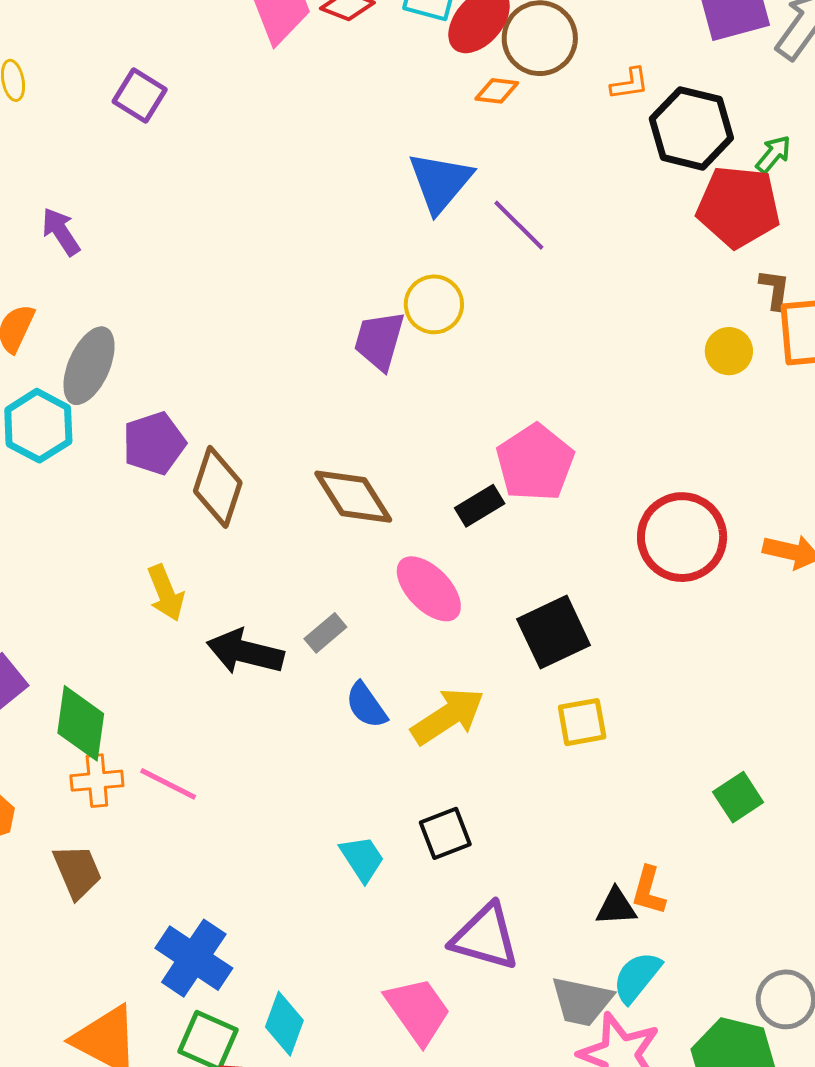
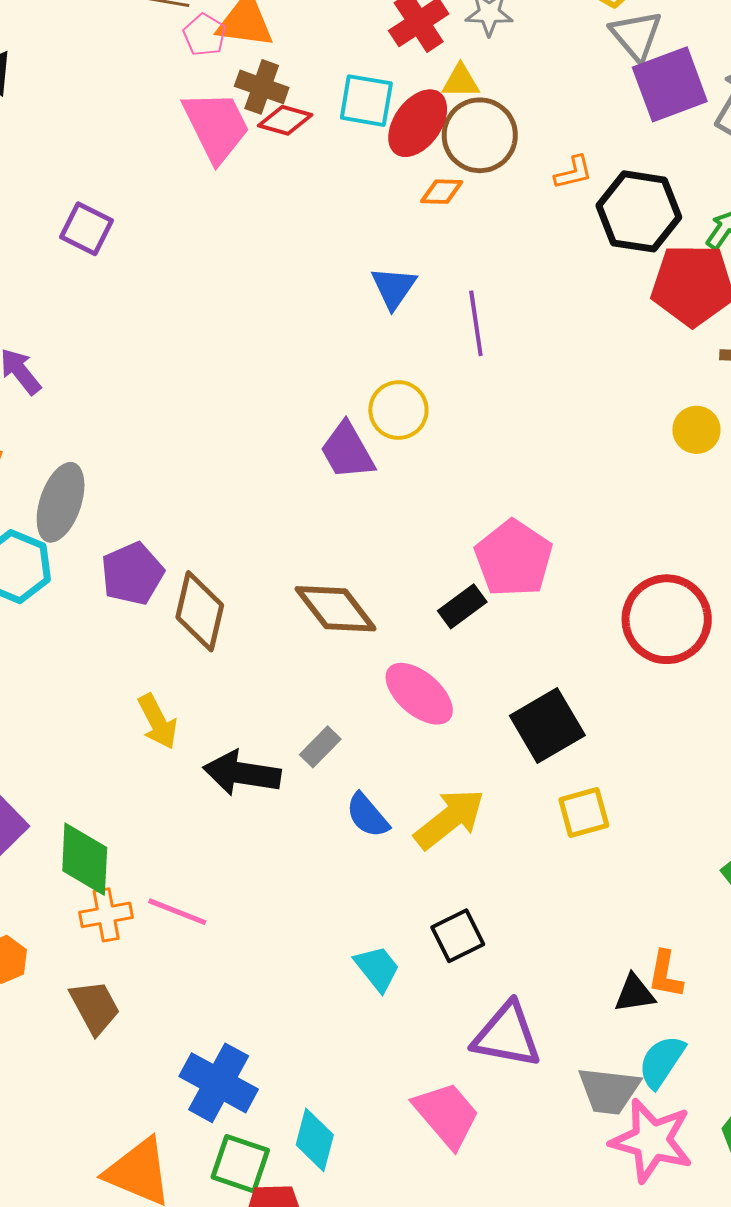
blue triangle: (440, 182) -> (394, 288), size x0.7
purple line: (519, 225) -> (476, 323), turned 42
purple trapezoid: (379, 341) -> (347, 451), turned -40

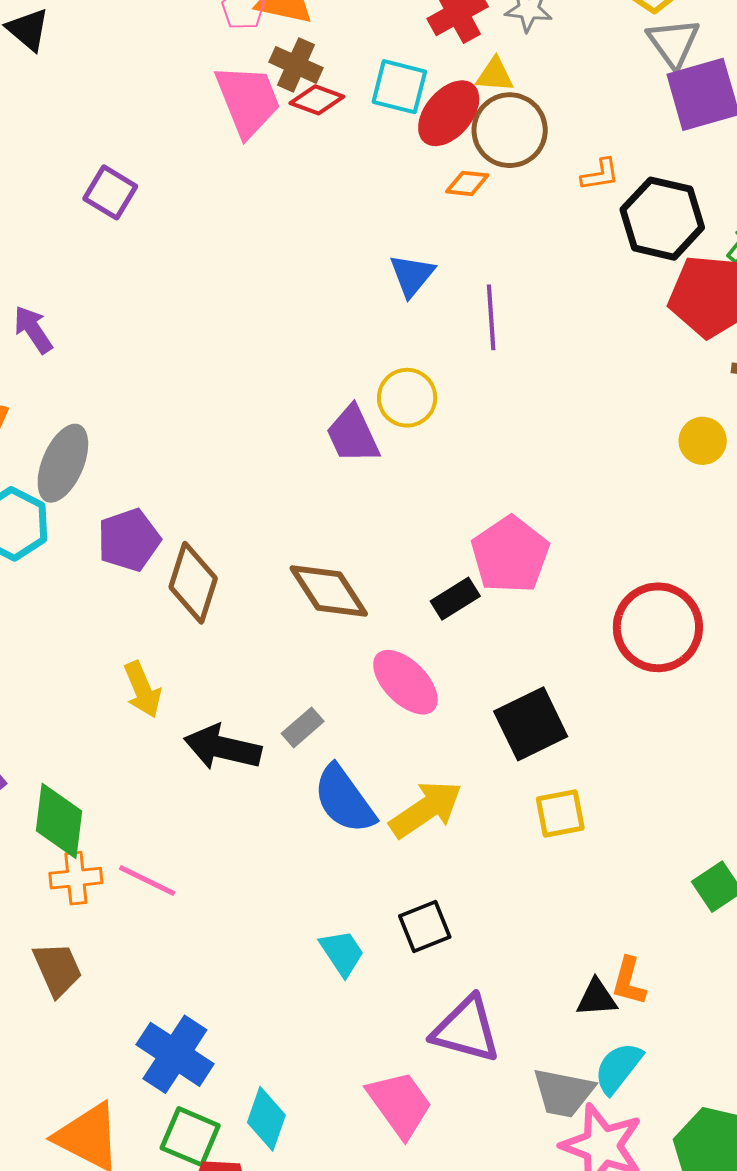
blue semicircle: (367, 815) -> (344, 799), size x1.5

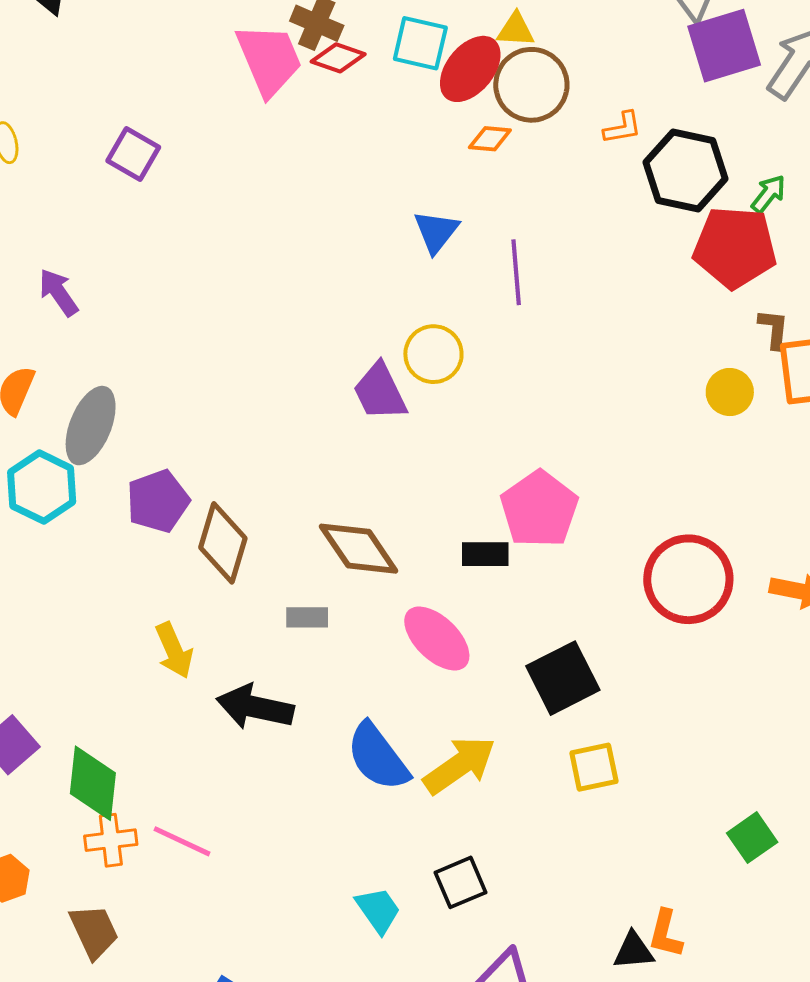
black rectangle: (455, 599) -> (485, 554), turned 33
gray rectangle: (303, 727) -> (307, 617), moved, turned 42

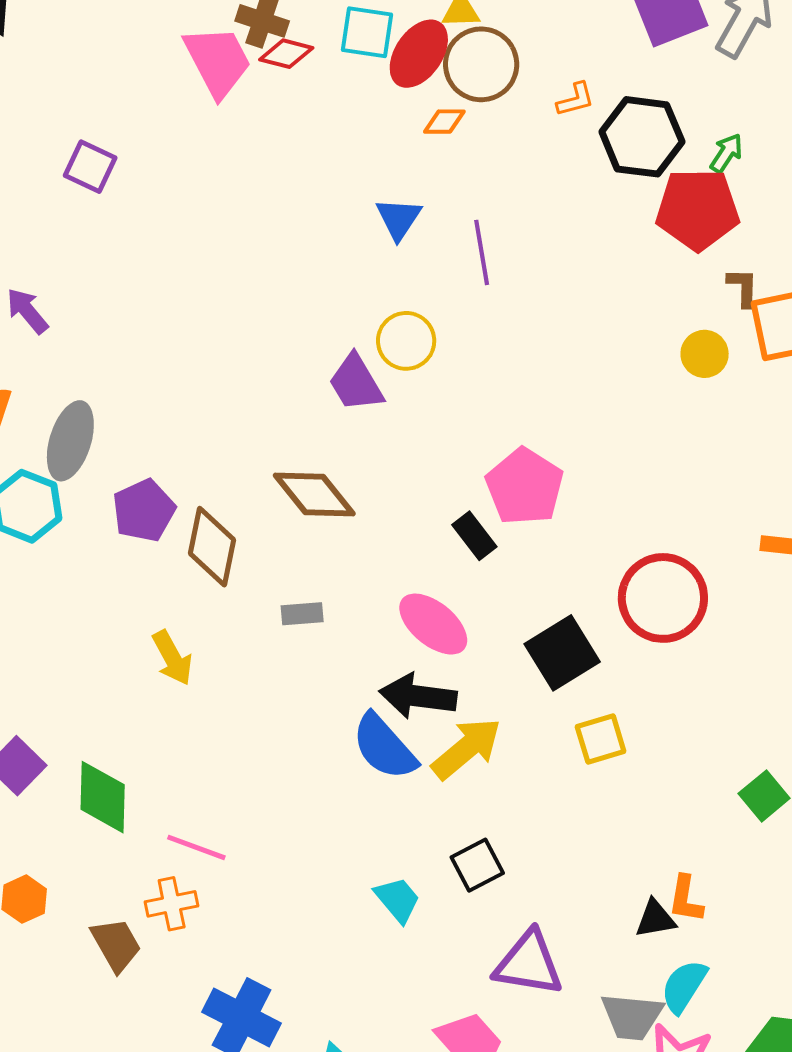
brown diamond: (359, 549) -> (314, 495), moved
black rectangle: (485, 554) -> (474, 536), turned 57
red circle: (688, 579) -> (663, 598), moved
black arrow: (255, 707) -> (418, 696), moved
orange cross: (111, 840) -> (172, 904), moved

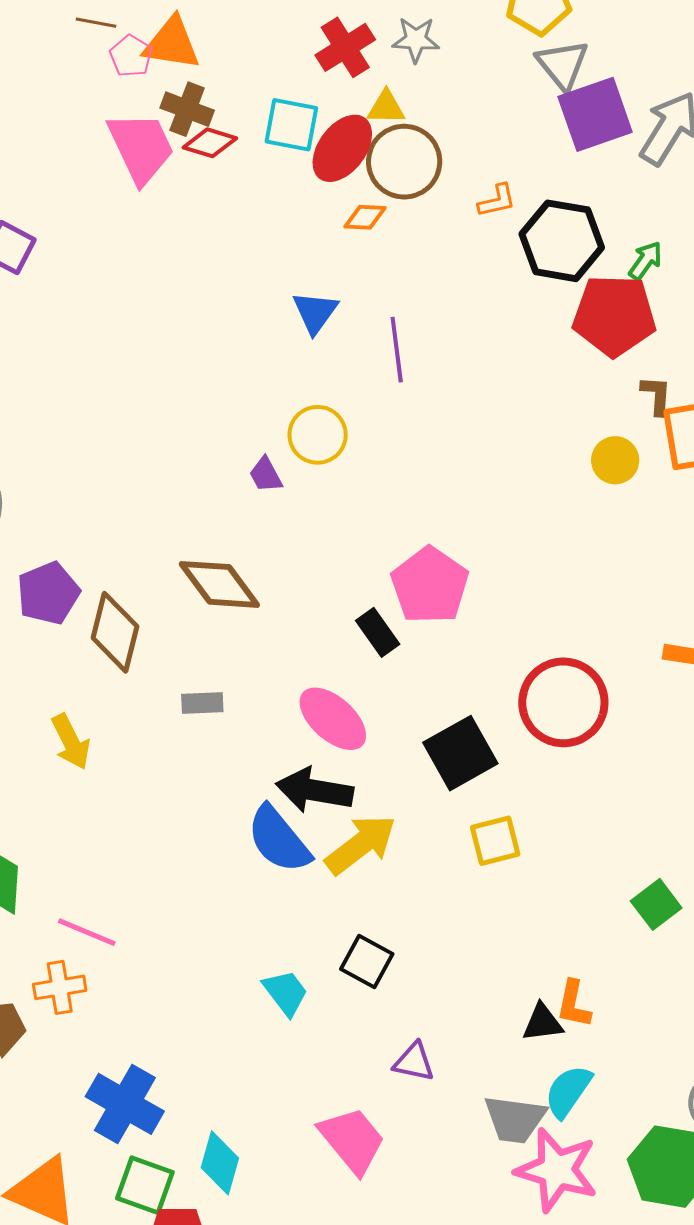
purple trapezoid: (356, 383) -> (266, 475), size x0.6
black square: (477, 865) -> (367, 962), turned -36
purple triangle: (529, 963) -> (414, 1062), size x0.6

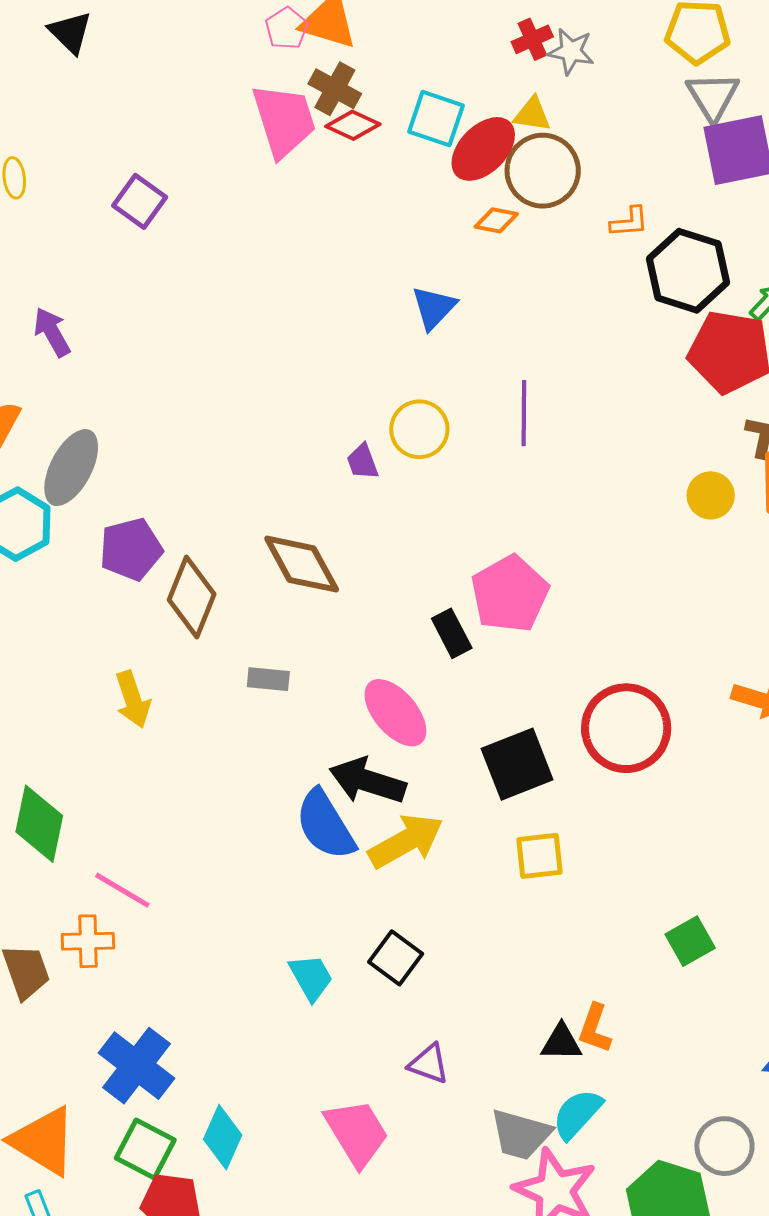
red cross: (345, 47) -> (532, 39), moved, size x0.7
purple line: (397, 350) -> (524, 413), moved

